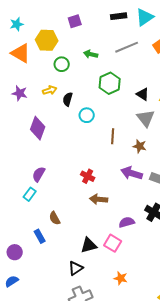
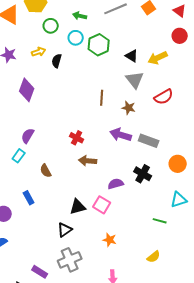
cyan circle: (87, 115) -> (76, 38), moved
brown semicircle: (55, 218) -> (46, 171), moved

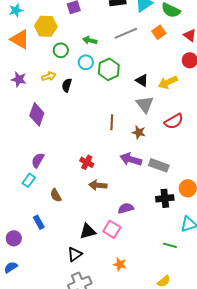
black cross: (143, 174) -> (165, 198), moved, turned -36

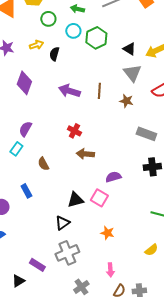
purple arrow: (131, 159) -> (69, 91), moved

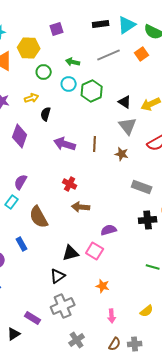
black semicircle: (54, 54) -> (46, 114), moved
brown semicircle: (43, 164) -> (39, 217), size x1.6
yellow semicircle: (151, 250) -> (147, 311), moved
pink arrow: (110, 270) -> (112, 316), moved

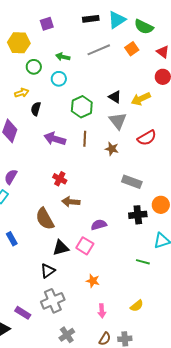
green hexagon: (92, 91) -> (82, 107), moved
brown semicircle: (39, 217) -> (45, 219), moved

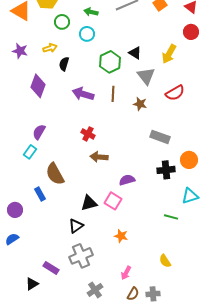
black triangle: (115, 97) -> (135, 53), moved
yellow arrow: (141, 99) -> (169, 54), turned -36
brown semicircle: (45, 219) -> (55, 174), moved
yellow semicircle: (137, 306) -> (165, 261), turned 96
pink arrow: (102, 311) -> (126, 273), moved, turned 32

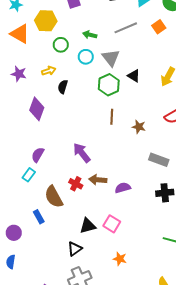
gray triangle: (146, 76) -> (111, 58), moved
purple arrow: (83, 94) -> (82, 153), moved, turned 35
red cross: (88, 134) -> (76, 184), moved
purple semicircle: (127, 180) -> (123, 188), moved
blue semicircle: (12, 239) -> (11, 262), turned -48

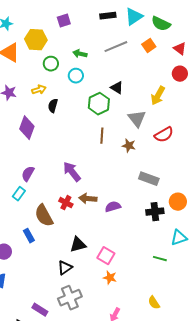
gray triangle: (111, 58) -> (137, 119), moved
black triangle: (134, 76) -> (117, 88), moved
pink square: (112, 224) -> (106, 256), moved

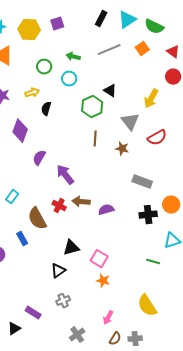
black rectangle: (108, 16) -> (101, 19), turned -56
yellow hexagon: (36, 40) -> (29, 30), moved
purple semicircle: (28, 174) -> (39, 158), moved
gray cross: (70, 298) -> (63, 301), size x0.6
yellow semicircle: (154, 303) -> (147, 306), size x1.6

